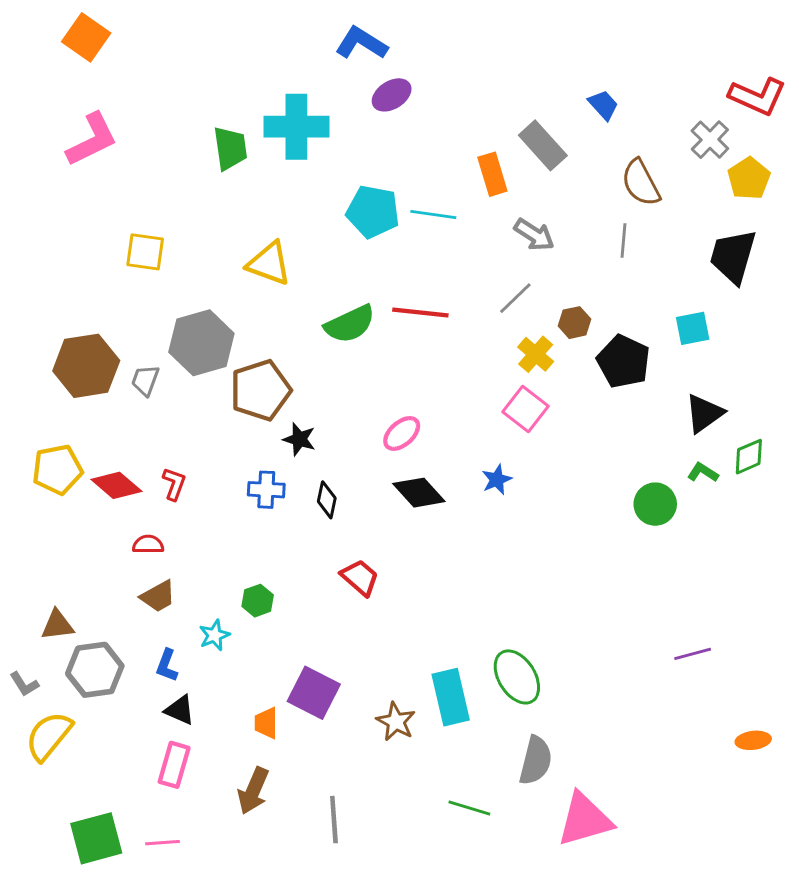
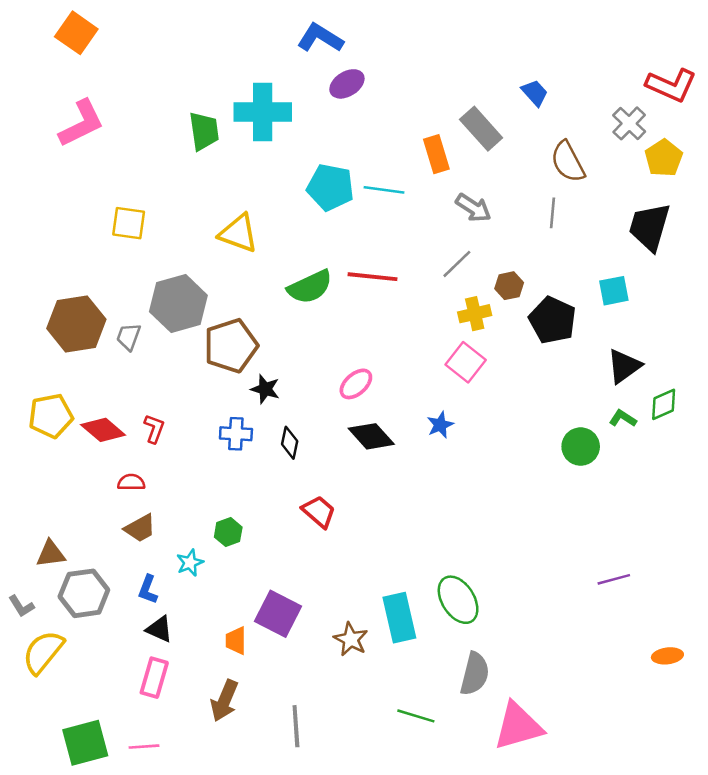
yellow cross: (536, 354) -> (475, 314), turned 36

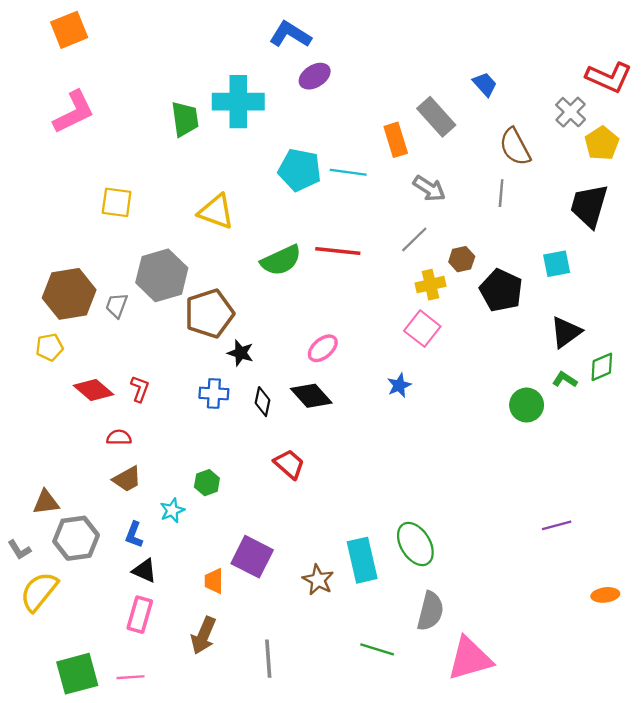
orange square: (76, 33) -> (69, 30), turned 33
yellow pentagon: (51, 416) -> (49, 347), moved, size x0.7
black diamond: (371, 436) -> (311, 396), moved

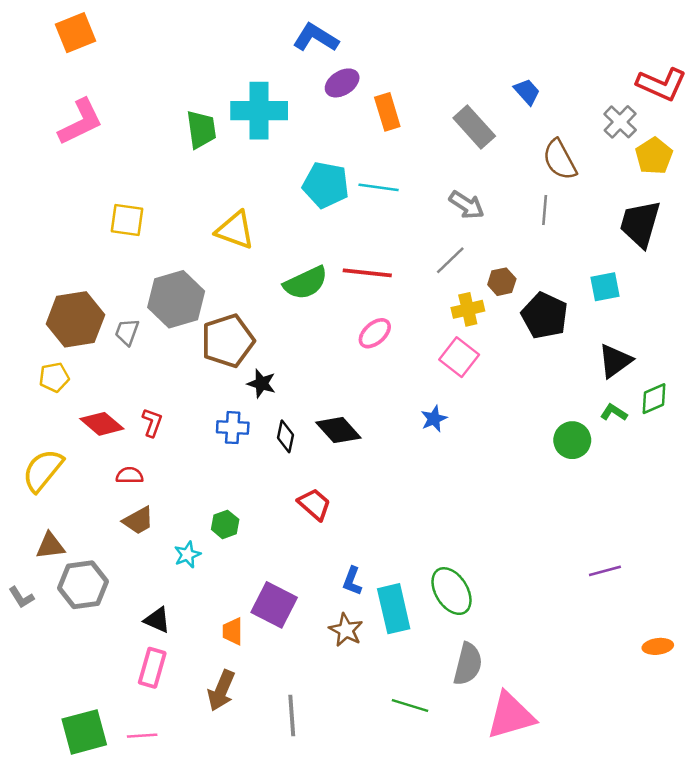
orange rectangle: (396, 140) -> (387, 112), moved
pink ellipse: (323, 348) -> (375, 333), moved
blue L-shape: (134, 535) -> (352, 581), moved
yellow semicircle: (39, 591) -> (43, 470), moved

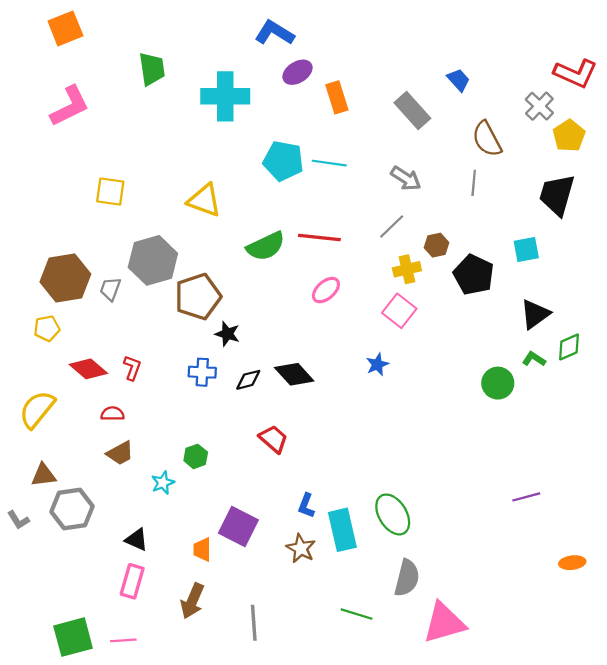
green trapezoid: (201, 129) -> (152, 69), moved
black diamond: (285, 436) -> (248, 380), turned 64

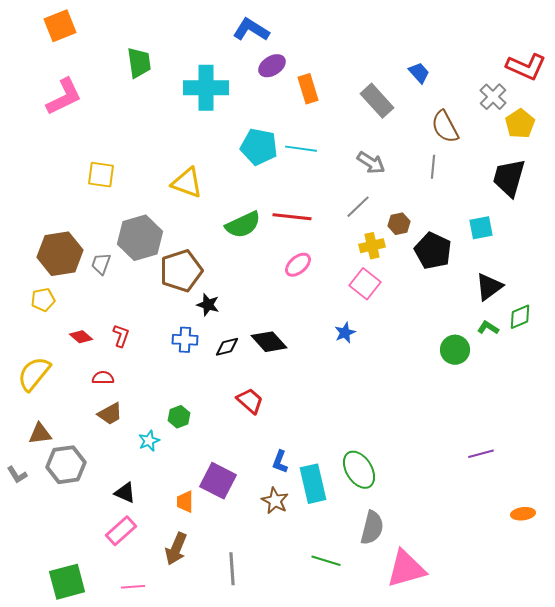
red diamond: (88, 369) -> (81, 337), size x0.7
pink rectangle: (132, 581) -> (121, 531), turned 32
pink line: (123, 640) -> (133, 587), moved

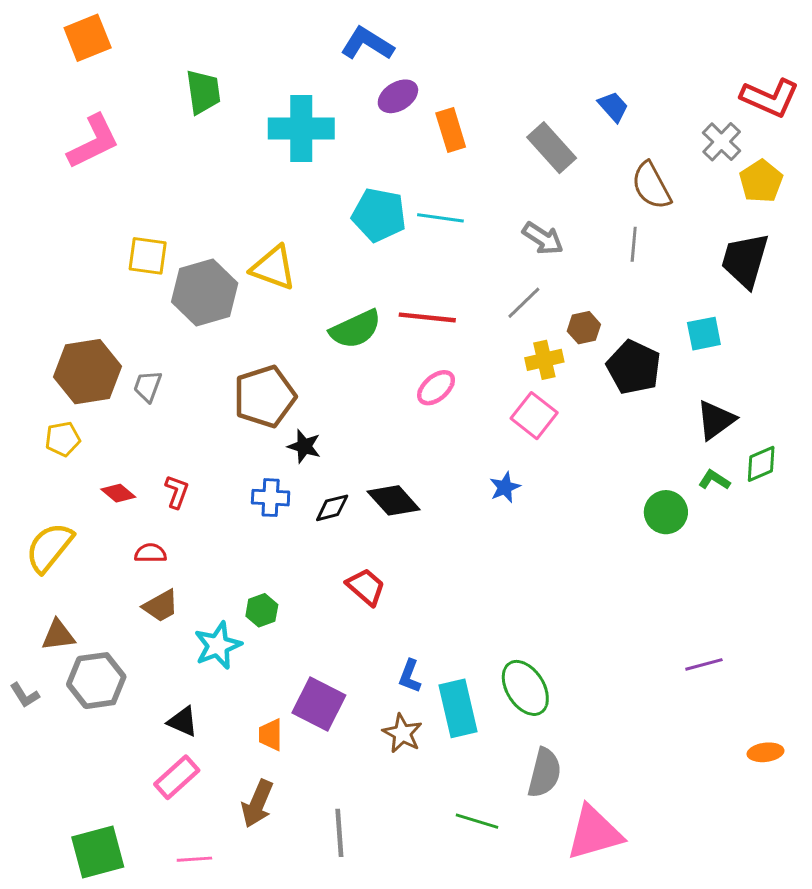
gray hexagon: (140, 238) -> (205, 293), moved
cyan star: (149, 441) -> (218, 645), size x1.5

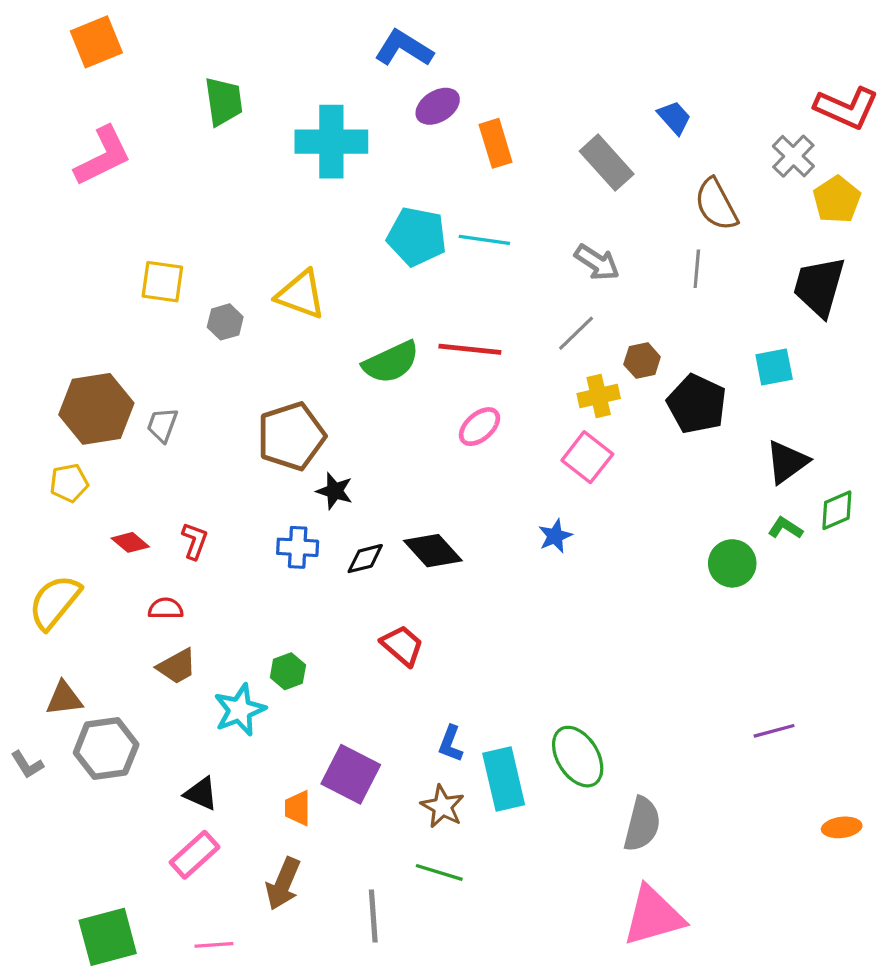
gray hexagon: (205, 293) -> (225, 322), size x0.5
gray semicircle: (544, 773) -> (642, 824), moved
green line: (477, 821) -> (439, 872), moved

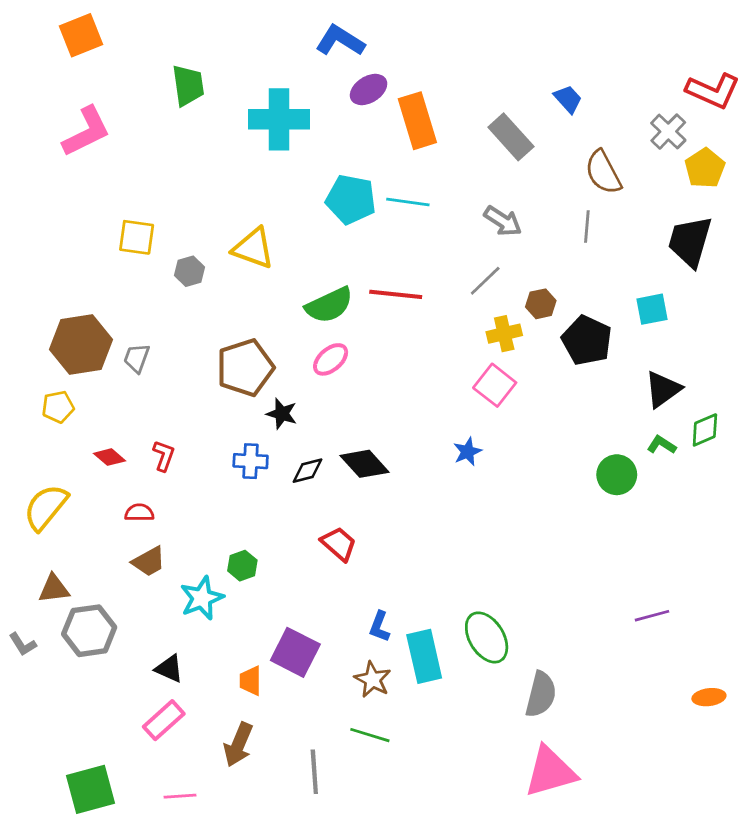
orange rectangle: (496, 143) -> (417, 121), size x1.4
pink ellipse: (479, 427) -> (331, 359), moved

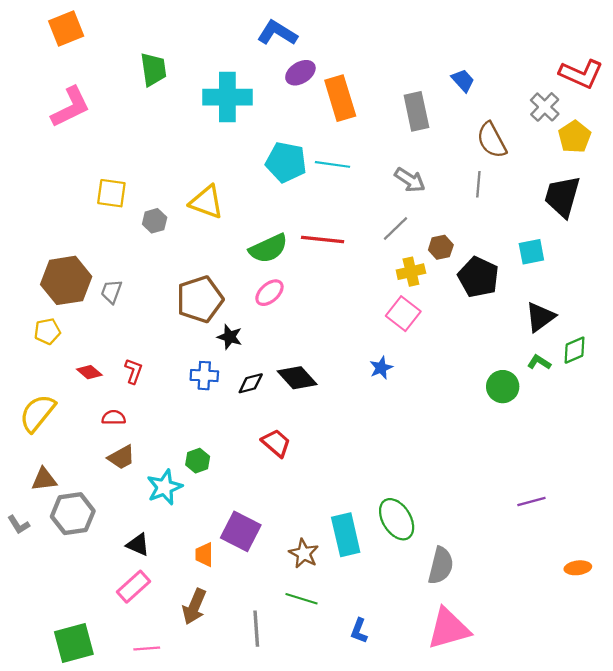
gray rectangle: (511, 137) -> (416, 111), turned 30
blue L-shape: (379, 627) -> (359, 631), moved

